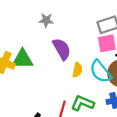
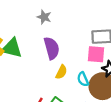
cyan semicircle: (100, 71) -> (83, 79), size x0.6

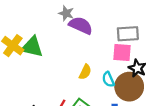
purple semicircle: (52, 48) -> (81, 25), moved, turned -50

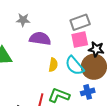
purple semicircle: (81, 25) -> (40, 39), moved
cyan semicircle: (108, 79) -> (75, 66), size x1.5

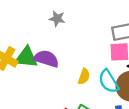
purple semicircle: (40, 39) -> (46, 59), moved

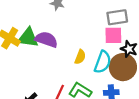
cyan semicircle: (109, 81) -> (103, 62), turned -130

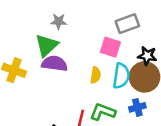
pink square: (113, 35) -> (110, 47), moved, turned 30
green triangle: (28, 38) -> (47, 45), moved, turned -40

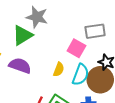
gray star: (59, 21) -> (37, 17), size x1.5
purple semicircle: (54, 64) -> (20, 66), moved

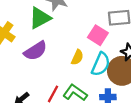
purple semicircle: (20, 66) -> (35, 51), turned 125

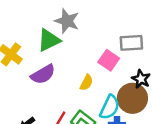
cyan semicircle: (101, 64) -> (110, 107), moved

